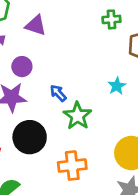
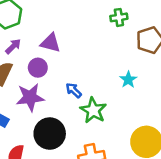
purple triangle: (36, 25) -> (50, 43), moved

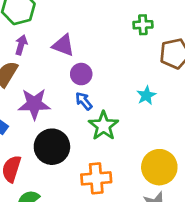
purple arrow: (13, 46) -> (21, 45), turned -35
purple circle: (38, 68) -> (81, 74), moved

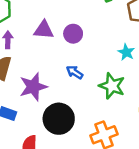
purple circle: (81, 74) -> (73, 34), moved
green star: (104, 126) -> (112, 86), moved

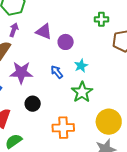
cyan star: (126, 52) -> (81, 66), moved
black circle: (59, 119) -> (33, 104), size x0.6

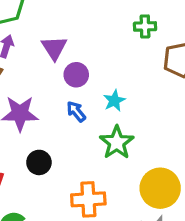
purple triangle: (44, 32) -> (54, 48), turned 36
purple circle: (66, 42) -> (76, 75), moved

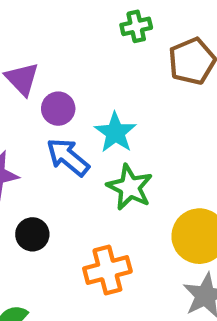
cyan star: (114, 101) -> (115, 133), size x1.4
blue arrow: (76, 111) -> (68, 157), size x1.5

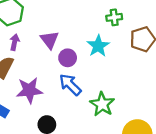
cyan star: (115, 133) -> (98, 46), moved

